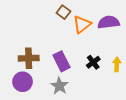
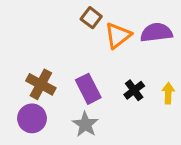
brown cross: (29, 58) -> (41, 84), turned 30

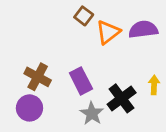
black cross: (134, 90) -> (122, 98), moved, size x1.5
gray star: (85, 124) -> (92, 113), moved

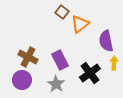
purple semicircle: (143, 29) -> (106, 41), moved, turned -95
gray star: (92, 113) -> (56, 84), moved

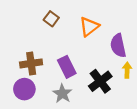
brown square: (62, 12) -> (51, 19), moved
brown cross: (28, 57) -> (31, 63), turned -36

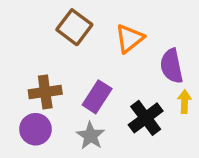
brown square: (51, 19) -> (74, 27), size x1.5
purple rectangle: (67, 67) -> (97, 97), turned 60

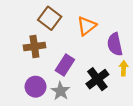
brown cross: (45, 92) -> (34, 46), moved
purple circle: (35, 129) -> (36, 87), moved

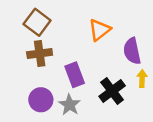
brown square: (50, 18) -> (37, 22), moved
purple rectangle: (65, 65) -> (75, 75), turned -54

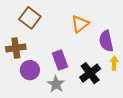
brown cross: (40, 53) -> (16, 48), moved
purple circle: (41, 100) -> (30, 70), moved

